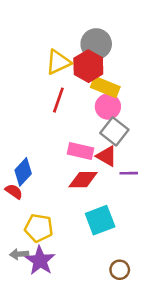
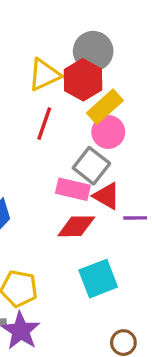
yellow rectangle: (105, 87) -> (105, 107), turned -64
gray square: (114, 131) -> (91, 166), moved

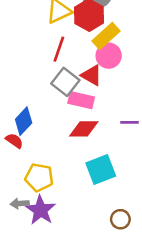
gray square: (91, 166) -> (65, 82), moved
red triangle: (107, 196) -> (92, 75), moved

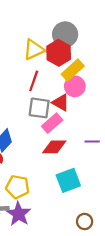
gray square: (65, 82) -> (39, 108), turned -30
pink rectangle: (81, 100) -> (52, 123), turned -54

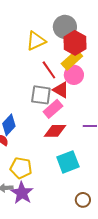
red hexagon: (59, 53) -> (75, 43), moved
red line: (34, 81) -> (49, 70), moved, turned -54

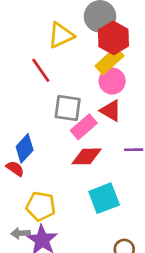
red line: (49, 70) -> (41, 70), moved
red triangle: (61, 90) -> (111, 111), moved

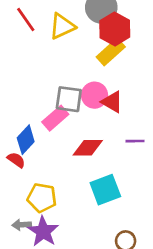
red line: (41, 70) -> (26, 20), moved
pink circle: (112, 81) -> (95, 95), moved
pink rectangle: (84, 127) -> (55, 118), moved

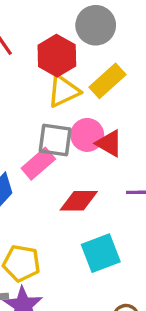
yellow triangle: (62, 26) -> (64, 91), moved
red hexagon: (115, 29) -> (57, 56), moved

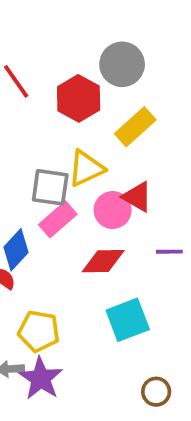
yellow triangle: (64, 91) -> (86, 168), moved
pink circle: (87, 135) -> (113, 210), moved
gray square: (55, 140) -> (50, 187), moved

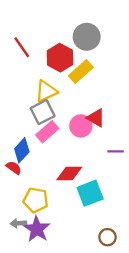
yellow rectangle: (135, 127) -> (81, 72), moved
yellow triangle: (86, 168) -> (46, 91), moved
gray square: (50, 187) -> (43, 112), turned -35
red diamond: (103, 261) -> (69, 173), moved

